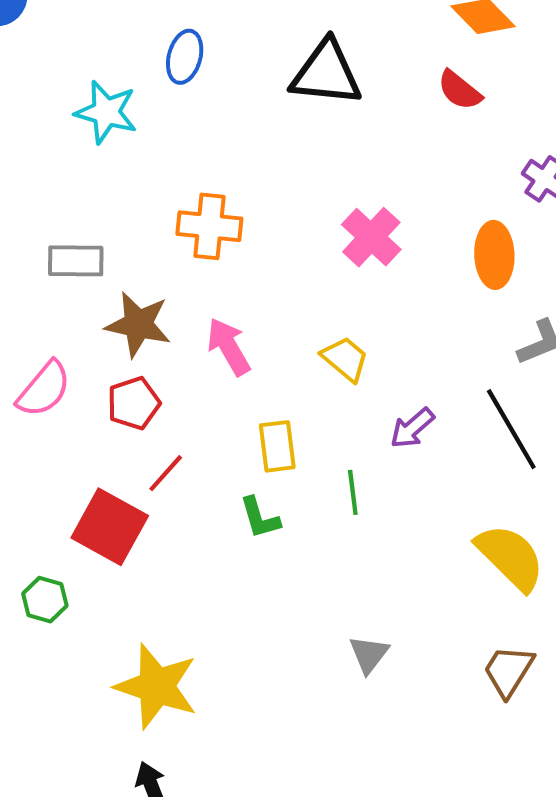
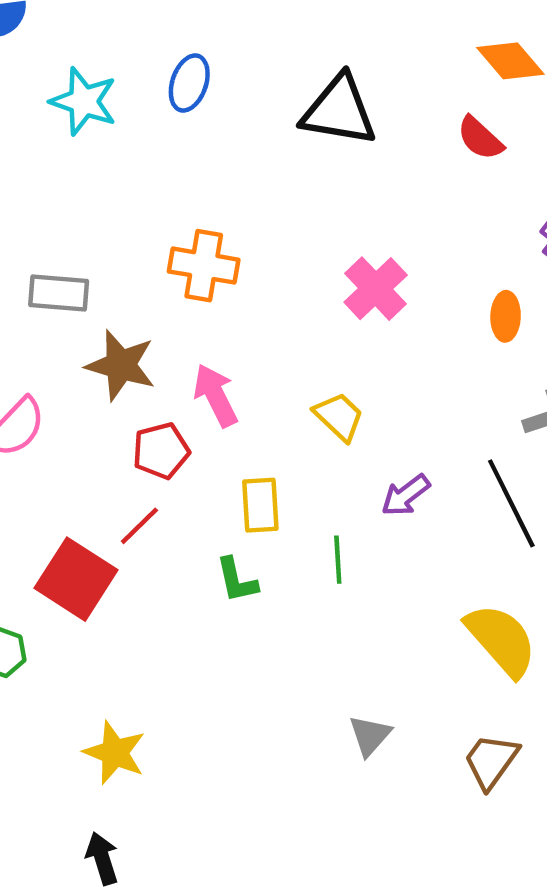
cyan star: (106, 112) -> (84, 101), moved
orange ellipse: (494, 255) -> (506, 316), size x0.7
red pentagon: (134, 403) -> (161, 451), moved
gray triangle: (369, 654) -> (370, 735), moved
yellow star: (157, 686) -> (115, 753), size x0.7

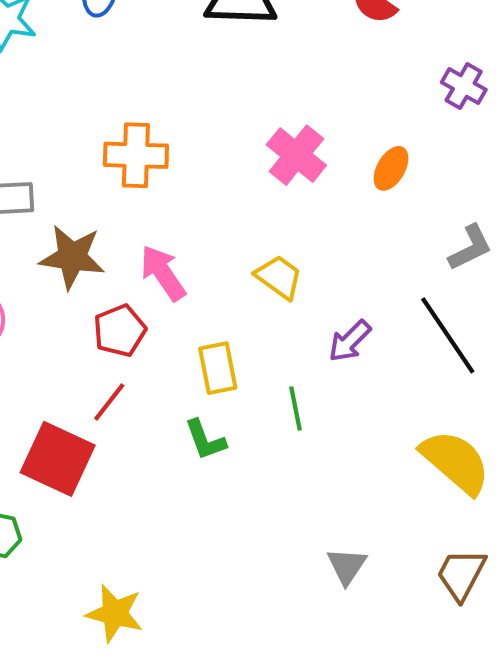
orange ellipse: (506, 316) -> (391, 168), moved, turned 36

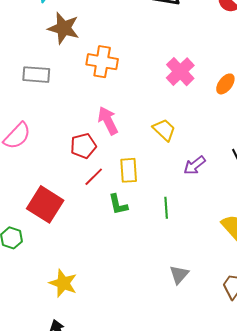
brown star: (72, 257) -> (64, 28), moved
red line: (109, 402) -> (94, 177), moved
green line: (295, 408) -> (166, 208), moved

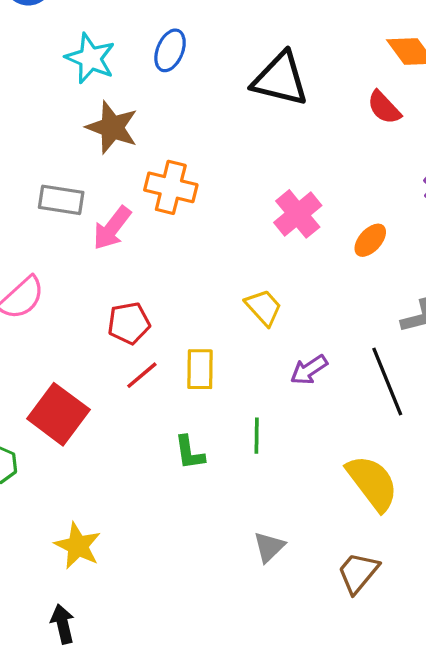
pink arrow: (108, 121) -> (112, 228), moved, turned -120
green L-shape: (118, 204) -> (190, 453), moved

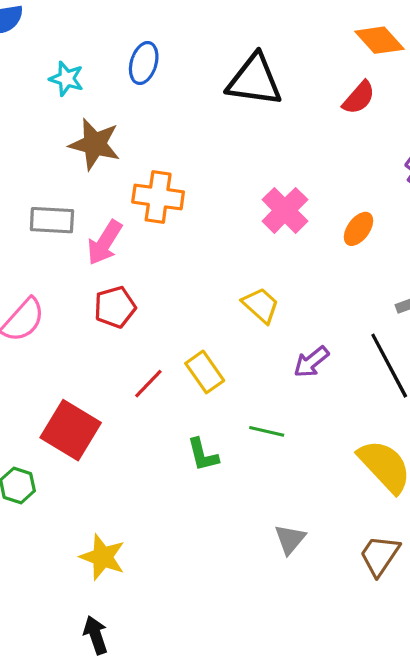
cyan star: (90, 58) -> (66, 79), size x0.7
red semicircle: (384, 107) -> (359, 98), turned -90
red pentagon: (129, 323) -> (115, 307), moved
yellow rectangle: (200, 369) -> (205, 372), turned -30
green line: (257, 436) -> (267, 431), turned -72

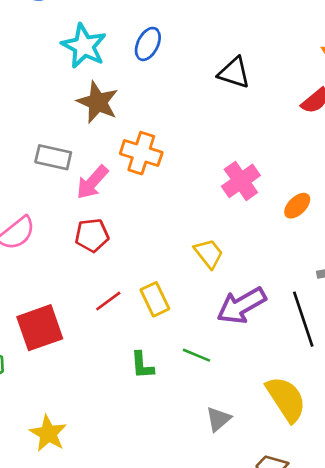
cyan star: (66, 79) -> (84, 46), size x1.6
black triangle: (254, 80) -> (234, 73), size x0.7
purple arrow: (311, 362) -> (241, 306), size x1.6
red square: (71, 430) -> (40, 328), turned 30
gray triangle: (290, 539) -> (218, 419), moved

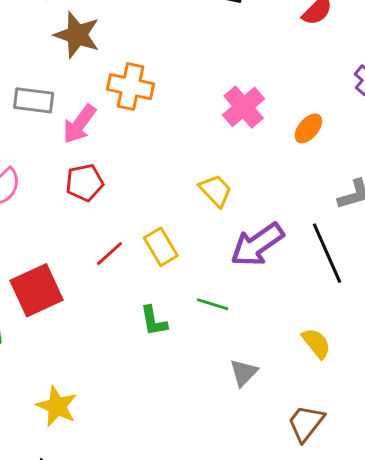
yellow semicircle: (286, 399) -> (316, 343), size x0.6

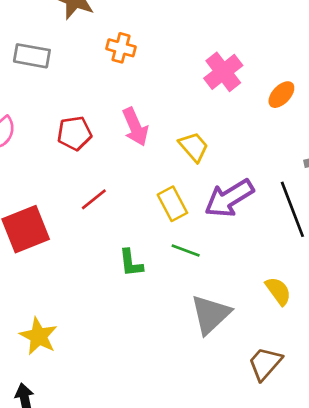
orange cross: (131, 87) -> (121, 48), size x0.7
pink arrow: (79, 124) -> (135, 127), moved, turned -63
yellow rectangle: (161, 247) -> (172, 204), moved
gray triangle: (244, 373) -> (211, 314), size x1.6

